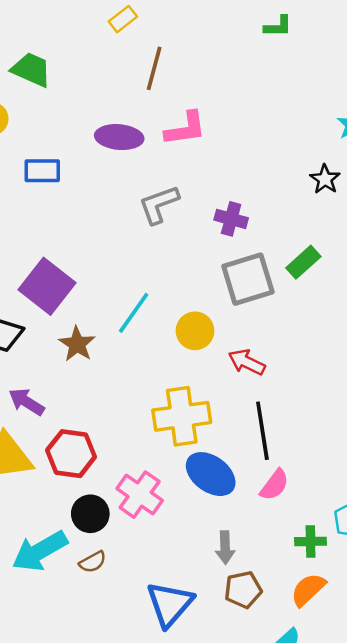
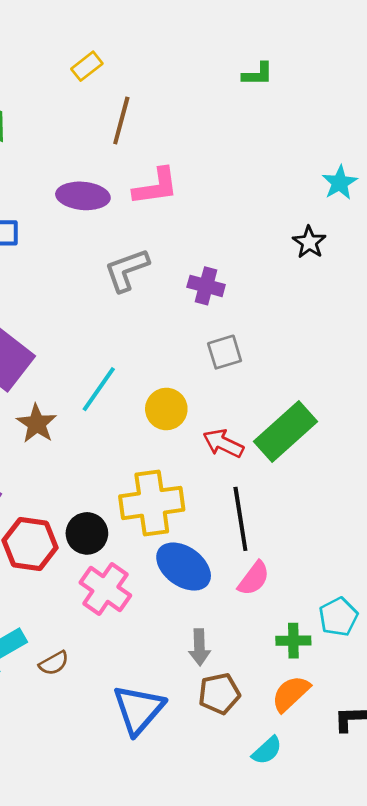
green rectangle: (303, 262) -> (285, 431), moved, size x1.6
gray square: (248, 279) -> (225, 352), size x0.6
black circle: (90, 514) -> (87, 533), moved

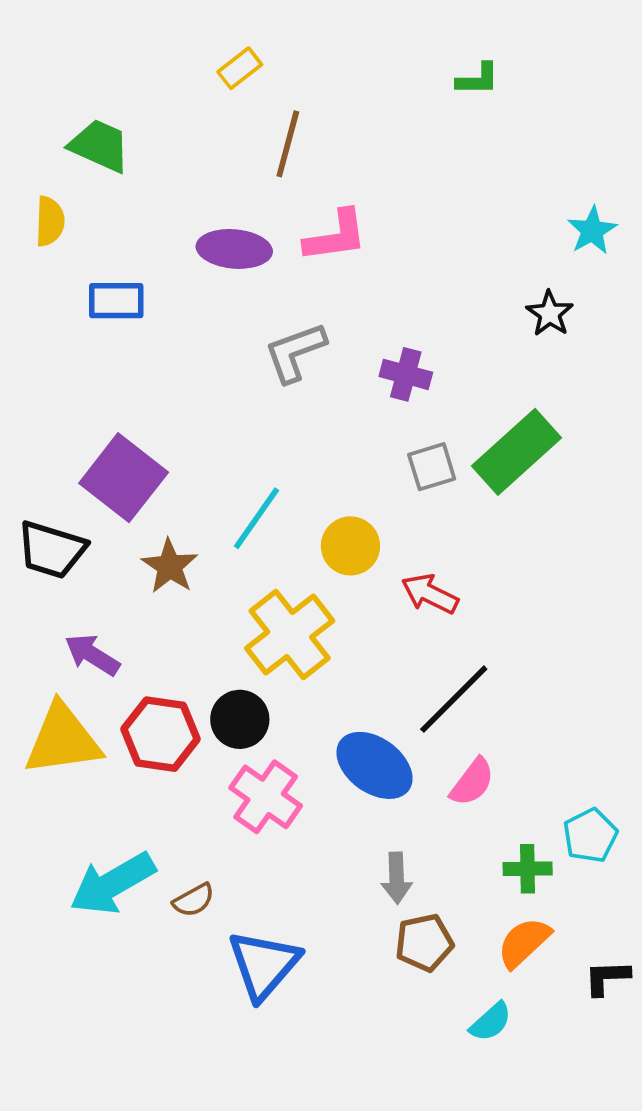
green rectangle: (285, 431) -> (516, 452), moved
yellow cross: (152, 503) -> (290, 634), moved, turned -30
black line: (240, 519) -> (454, 699), turned 54
blue triangle: (139, 709) -> (264, 965), moved

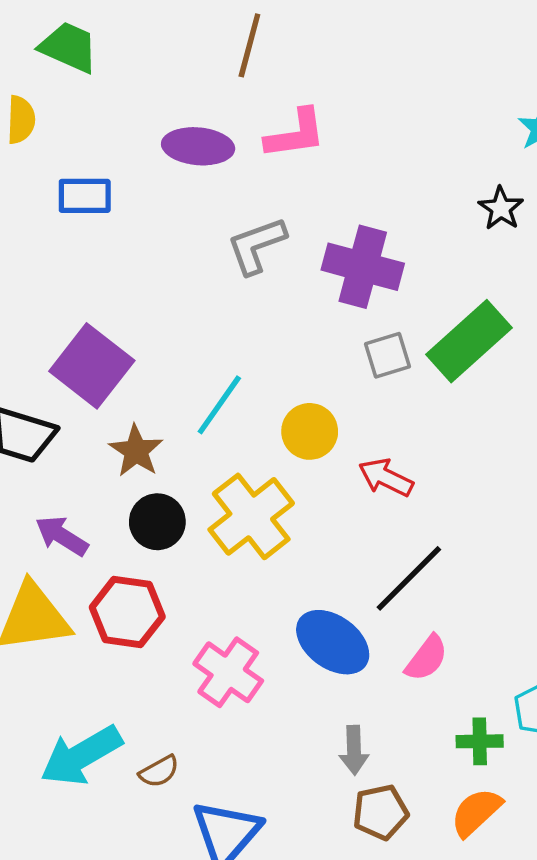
purple cross: (406, 374) -> (363, 267), size x1.6
black circle: (240, 719) -> (157, 522), moved

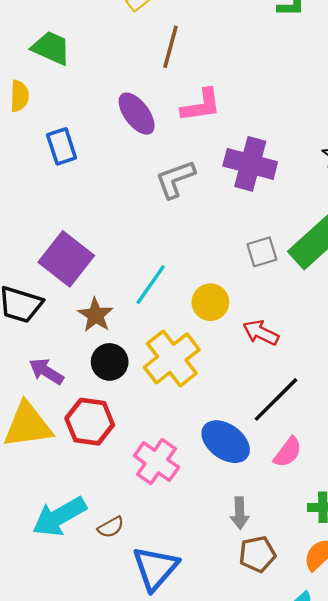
purple ellipse: (198, 146) -> (137, 114), turned 48
blue rectangle: (85, 196) -> (62, 146), turned 72
purple cross: (363, 267) -> (250, 164), moved

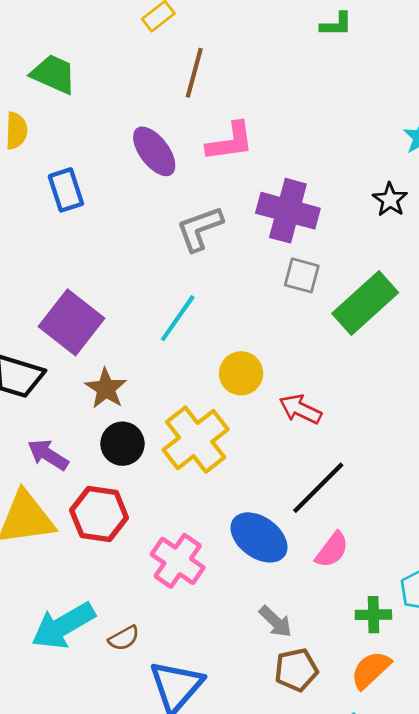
gray square: (262, 252) -> (302, 275), moved, turned 32
cyan line: (151, 285) -> (178, 318), moved
gray arrow: (240, 513) -> (276, 622), turned -44

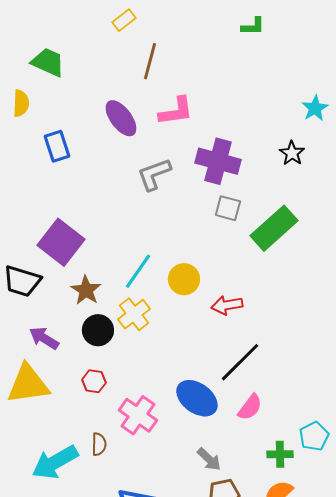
cyan line: (178, 318) -> (138, 271), moved
red arrow: (300, 409) -> (227, 305), turned -36
yellow cross: (196, 440) -> (134, 314), moved, size x0.7
red hexagon: (99, 514) -> (94, 381), moved, size x0.6
brown semicircle: (124, 638) -> (99, 444), moved, turned -60

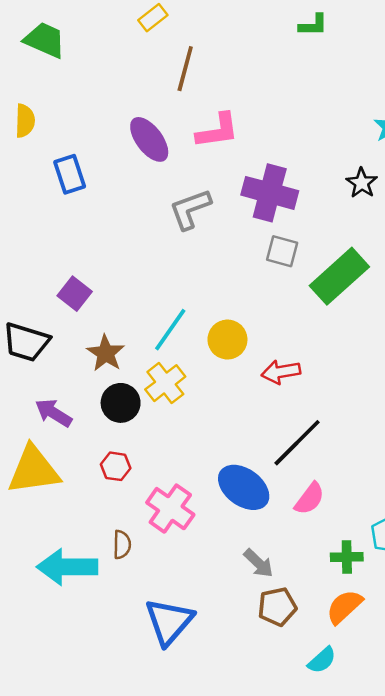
green trapezoid: (48, 62) -> (45, 40), moved
purple square: (61, 242) -> (75, 294), size x0.6
cyan arrow: (55, 462) -> (67, 567), turned 30

